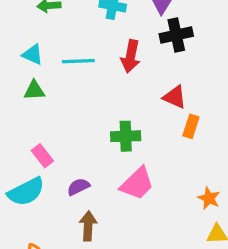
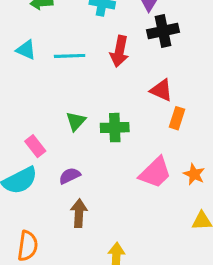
green triangle: (34, 90) -> (76, 121), moved, turned -45
pink trapezoid: (137, 184) -> (155, 173), moved
orange star: (209, 198) -> (194, 174), moved

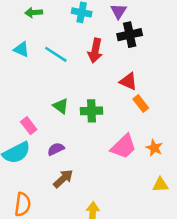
cyan line: (70, 56) -> (56, 54), turned 35
orange rectangle: (177, 118) -> (141, 104), turned -56
green triangle: (76, 121) -> (61, 106), turned -35
brown arrow: (79, 213) -> (63, 179), turned 45

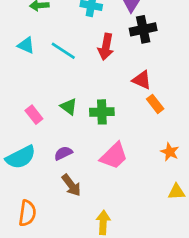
pink rectangle: (29, 126) -> (34, 115), moved
pink trapezoid: (123, 147) -> (114, 156), moved
brown arrow: (63, 179) -> (71, 185), turned 95

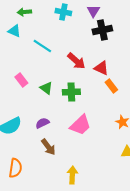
cyan triangle: (26, 45) -> (14, 31), moved
red arrow: (106, 47) -> (76, 61), moved, turned -60
pink rectangle: (34, 115) -> (21, 80), moved

